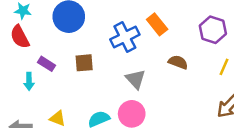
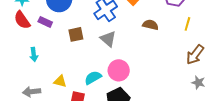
purple rectangle: (47, 64) -> (45, 22), moved
gray triangle: (135, 79) -> (108, 39), moved

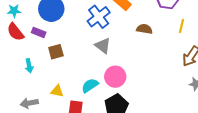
brown square: (76, 34) -> (56, 52), moved

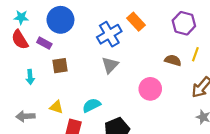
brown semicircle: (144, 29) -> (173, 60), moved
gray triangle: (103, 46) -> (110, 65), turned 30
pink circle: (115, 77) -> (150, 89), moved

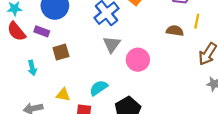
pink circle: (150, 89) -> (138, 60), moved

